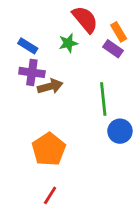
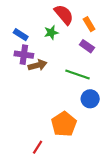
purple rectangle: (113, 49) -> (87, 46), moved
green line: (103, 99) -> (77, 75), turned -65
orange pentagon: (49, 149) -> (64, 124), moved

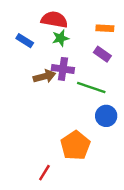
red semicircle: (64, 15) -> (54, 20), moved, turned -40
orange rectangle: (89, 24) -> (105, 28), turned -56
purple cross: (24, 55) -> (63, 69), moved

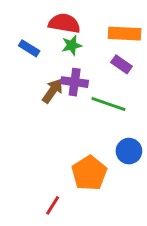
orange rectangle: (105, 28) -> (125, 34), size x1.5
brown arrow: (44, 76) -> (53, 91), turned -40
blue circle: (106, 116) -> (129, 151), moved

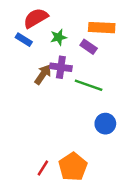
red semicircle: (64, 23) -> (36, 18), moved, turned -40
purple rectangle: (122, 64) -> (89, 47), moved
orange pentagon: (89, 173) -> (73, 167), moved

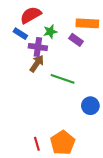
purple cross: (61, 67) -> (38, 47), moved
green line: (89, 85) -> (63, 79), moved
red line: (43, 168) -> (37, 144), turned -48

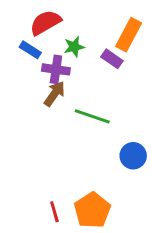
orange rectangle: (87, 23) -> (129, 35), turned -65

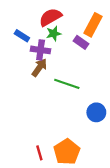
red semicircle: (45, 23) -> (50, 17), moved

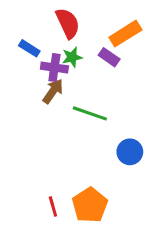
red semicircle: (50, 17) -> (68, 23), turned 95
orange rectangle: (93, 25) -> (125, 34), turned 30
green star: (54, 34) -> (72, 57), moved

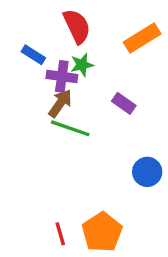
purple rectangle: (109, 57) -> (124, 103), moved
green line: (90, 113) -> (70, 128), moved

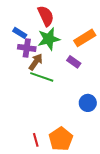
orange rectangle: (142, 38) -> (85, 38), moved
green star: (82, 65) -> (49, 39), size x1.6
purple cross: (62, 76) -> (27, 48), moved

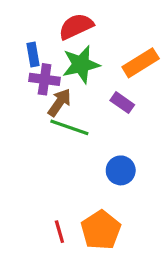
red semicircle: (46, 16) -> (76, 26), turned -90
blue rectangle: (20, 33) -> (33, 55), turned 48
blue circle: (88, 103) -> (121, 170), moved

